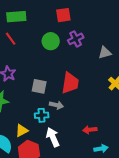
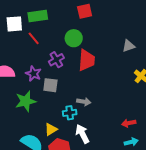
purple cross: (76, 39) -> (56, 60), moved
red trapezoid: (70, 83) -> (87, 60), moved
gray square: (39, 86) -> (50, 85), moved
red arrow: (90, 130) -> (129, 123), moved

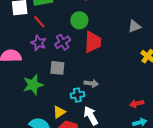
purple star: (33, 74) -> (39, 43), moved

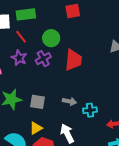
green circle: (79, 20) -> (51, 38), moved
gray square: (57, 68) -> (37, 102), moved
cyan cross: (77, 95) -> (90, 110), moved

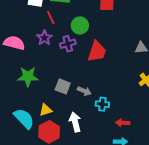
gray square: (37, 102) -> (63, 86), moved

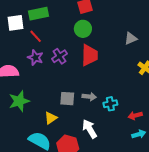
green circle: (80, 25) -> (83, 29), moved
green star: (28, 77) -> (19, 101), moved
yellow triangle: (46, 110) -> (51, 118), moved

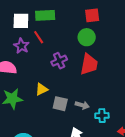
purple star: (35, 58) -> (21, 46), moved
yellow triangle: (51, 118) -> (42, 89), moved

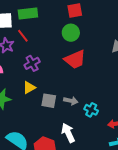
purple cross: (59, 61) -> (32, 63), moved
red trapezoid: (89, 64) -> (75, 60), turned 60
cyan cross: (102, 116) -> (91, 110), turned 32

